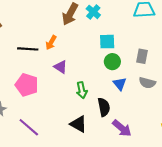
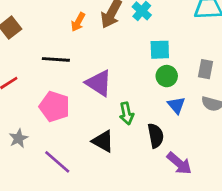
orange arrow: (51, 43) -> (78, 22), moved
purple triangle: (61, 67) -> (99, 83), size x1.5
black triangle: (79, 124) -> (103, 141), moved

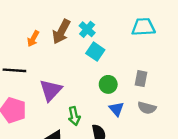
cyan square: (160, 50) -> (95, 52), moved, turned 36
purple triangle: (99, 83) -> (51, 90), turned 40

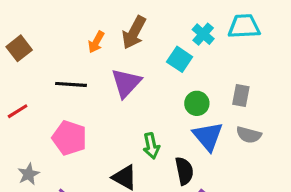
cyan cross: (87, 29) -> (203, 34), moved
purple triangle: (51, 90) -> (126, 83), moved
blue triangle: (116, 109) -> (208, 136), size x1.5

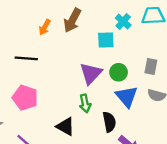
cyan square: (180, 59) -> (106, 40), turned -36
purple triangle: (126, 83) -> (91, 73), moved

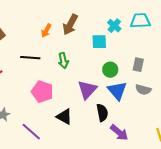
purple triangle: (91, 73) -> (87, 90), moved
pink pentagon: (25, 98) -> (42, 92), moved
green arrow: (85, 103) -> (63, 61), moved

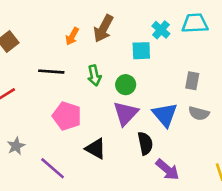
green circle: (110, 70) -> (126, 85), moved

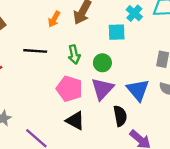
pink pentagon: (67, 116) -> (69, 89), moved

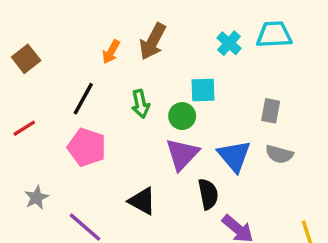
cyan square: (117, 32) -> (203, 90), moved
black line: (35, 51) -> (83, 99), turned -65
pink pentagon: (69, 89) -> (87, 147), moved

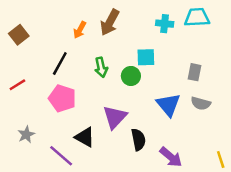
cyan cross: (229, 43) -> (165, 24), turned -35
purple triangle: (182, 154) -> (115, 117), moved
black semicircle: (208, 194) -> (138, 140), moved
black triangle: (142, 201) -> (85, 137), moved

